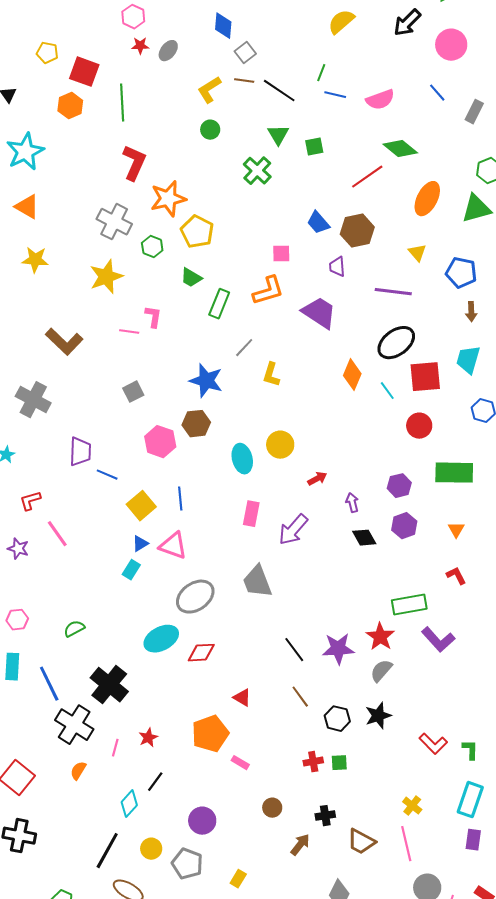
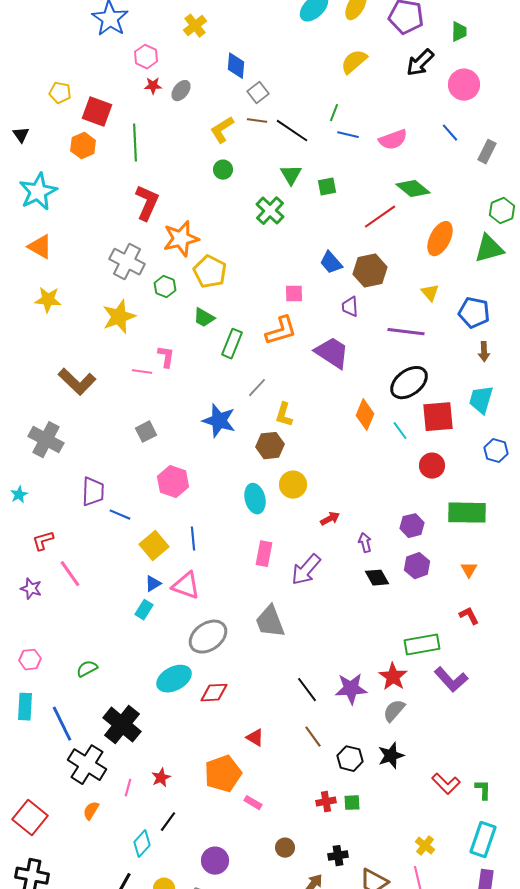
brown hexagon: (196, 424) -> (270, 446), moved

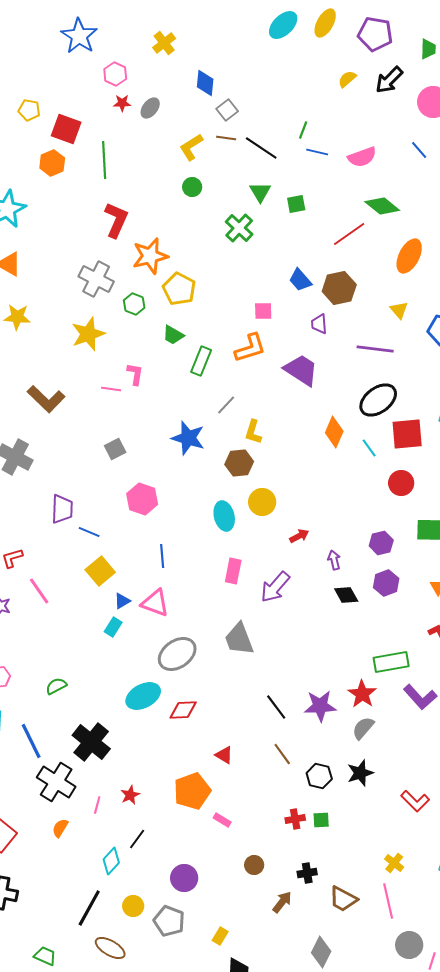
yellow semicircle: (354, 62) -> (347, 79), moved, size x0.7
yellow square: (154, 546) -> (100, 571), moved

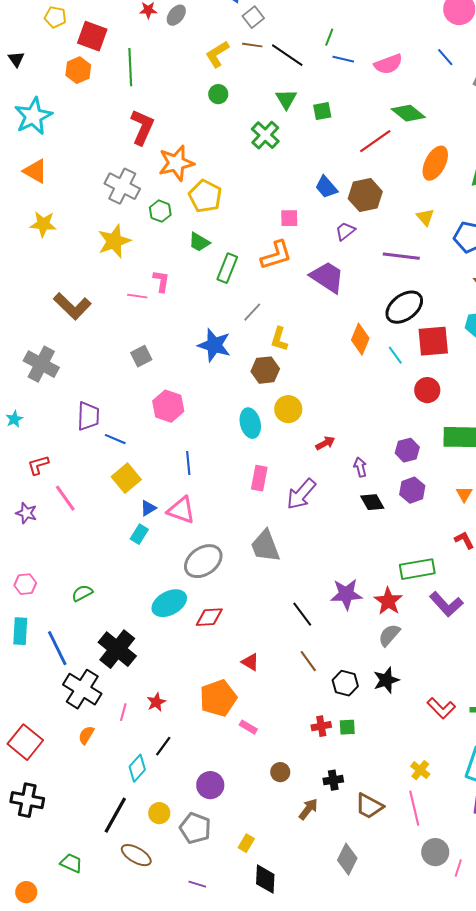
purple trapezoid: (319, 324) -> (345, 231), turned 55
purple star: (320, 706) -> (346, 594), moved

